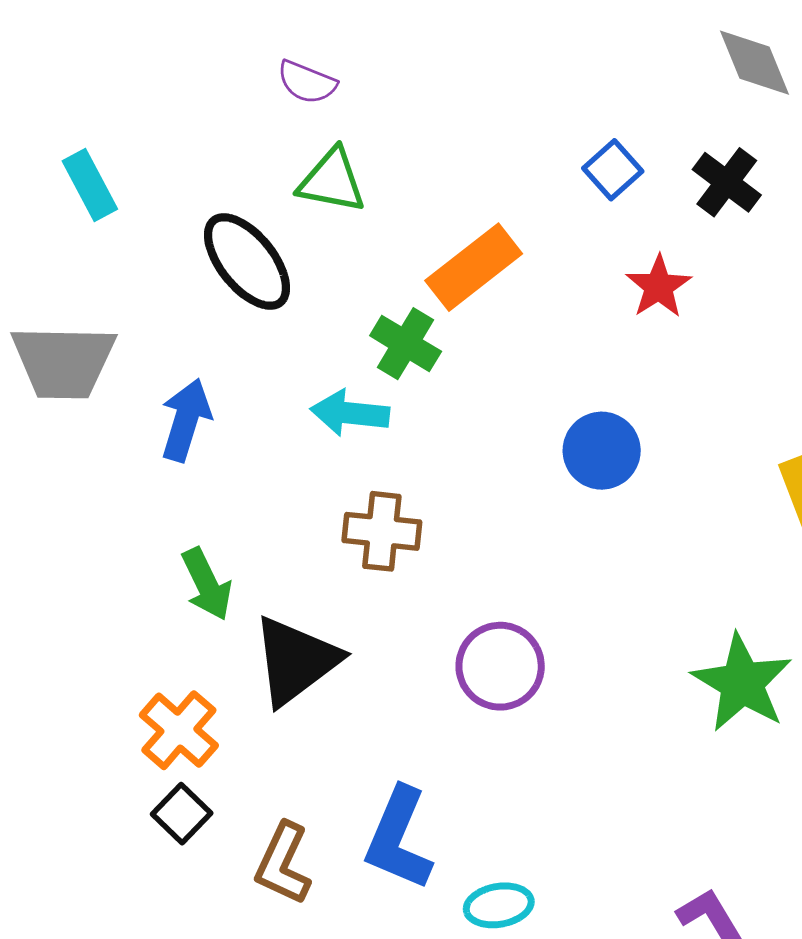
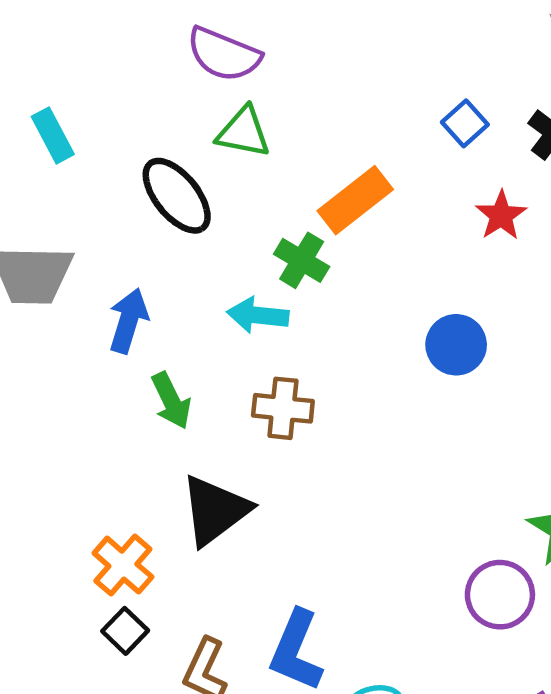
purple semicircle: (307, 82) -> (224, 54), size x1.6
green arrow: (207, 584) -> (171, 401), moved
purple circle: (500, 666) -> (500, 595), moved

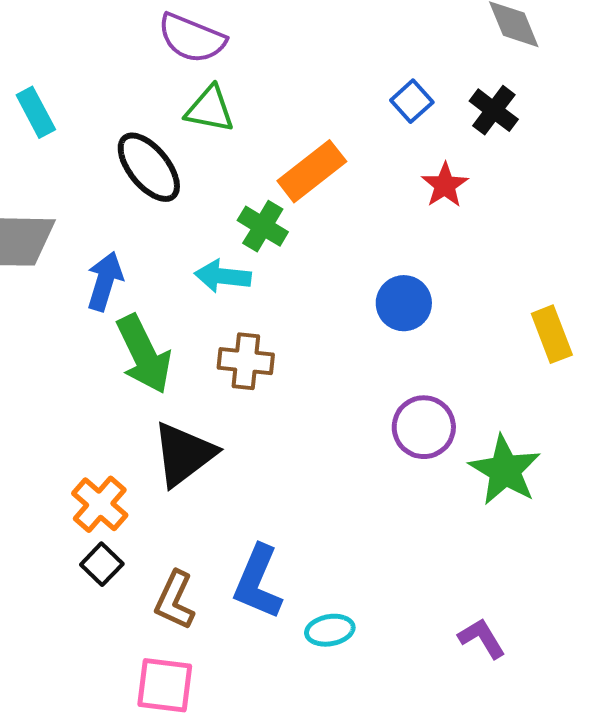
green arrow: (171, 401) -> (144, 354), size x1.5
purple circle: (500, 595) -> (424, 427), moved

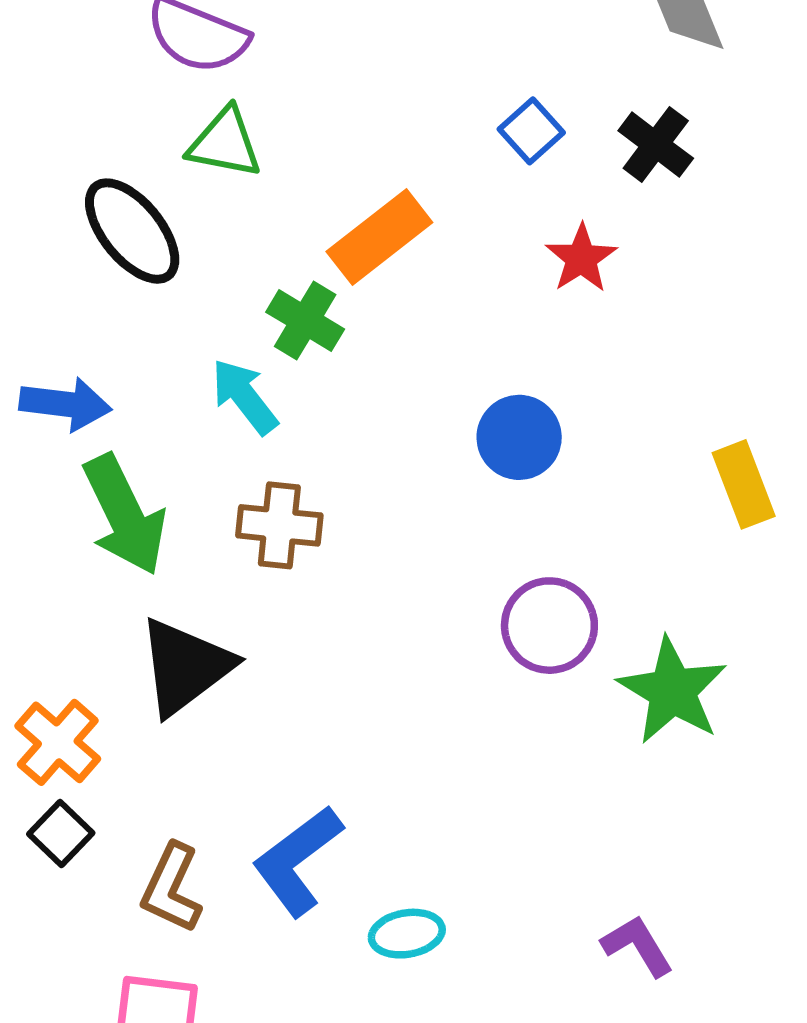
cyan arrow: (223, 276) -> (244, 396), turned 46
blue arrow: (105, 281) -> (65, 404), turned 80
blue L-shape: (258, 582) -> (298, 861), turned 30

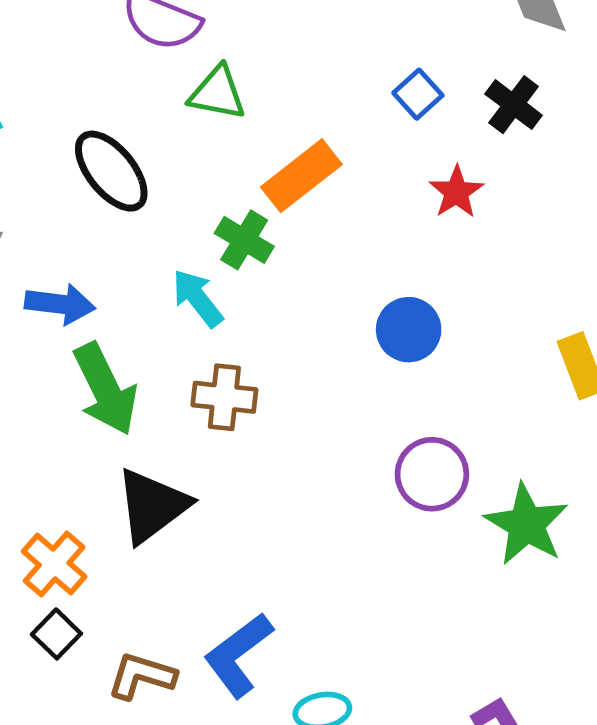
green triangle: (225, 143) -> (217, 93), moved
brown L-shape: (172, 888) -> (142, 676), turned 82

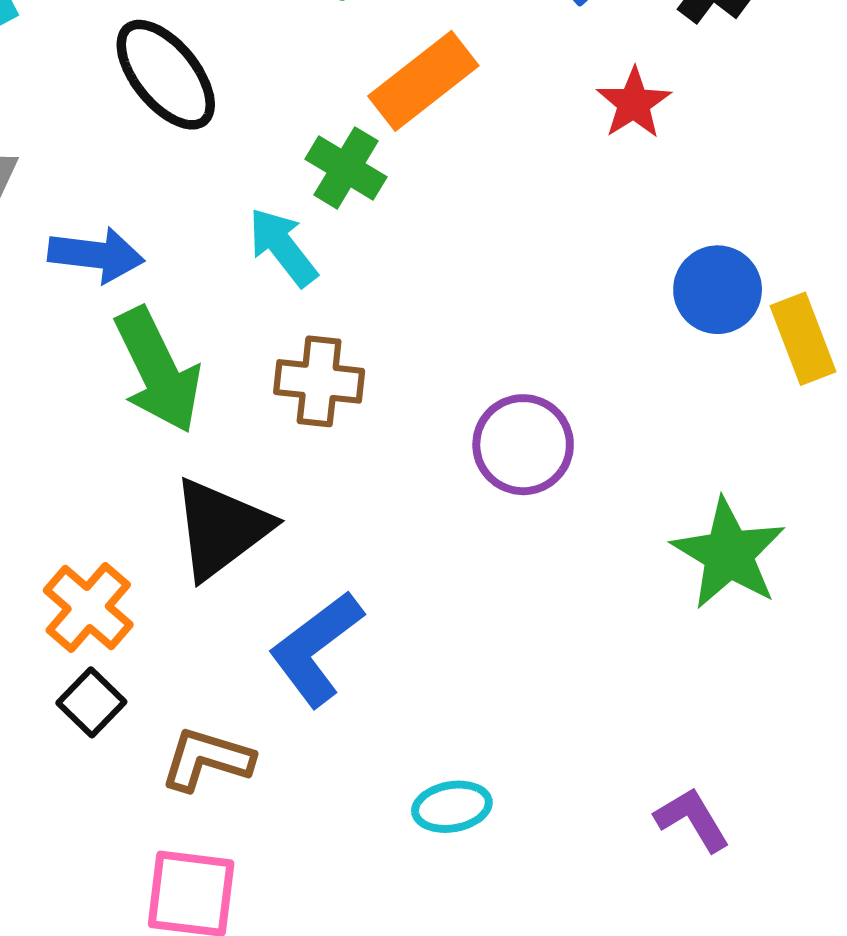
blue circle: (409, 330) -> (718, 290), moved
purple circle: (432, 474) -> (523, 445), moved
blue L-shape: (238, 655) -> (316, 649), moved

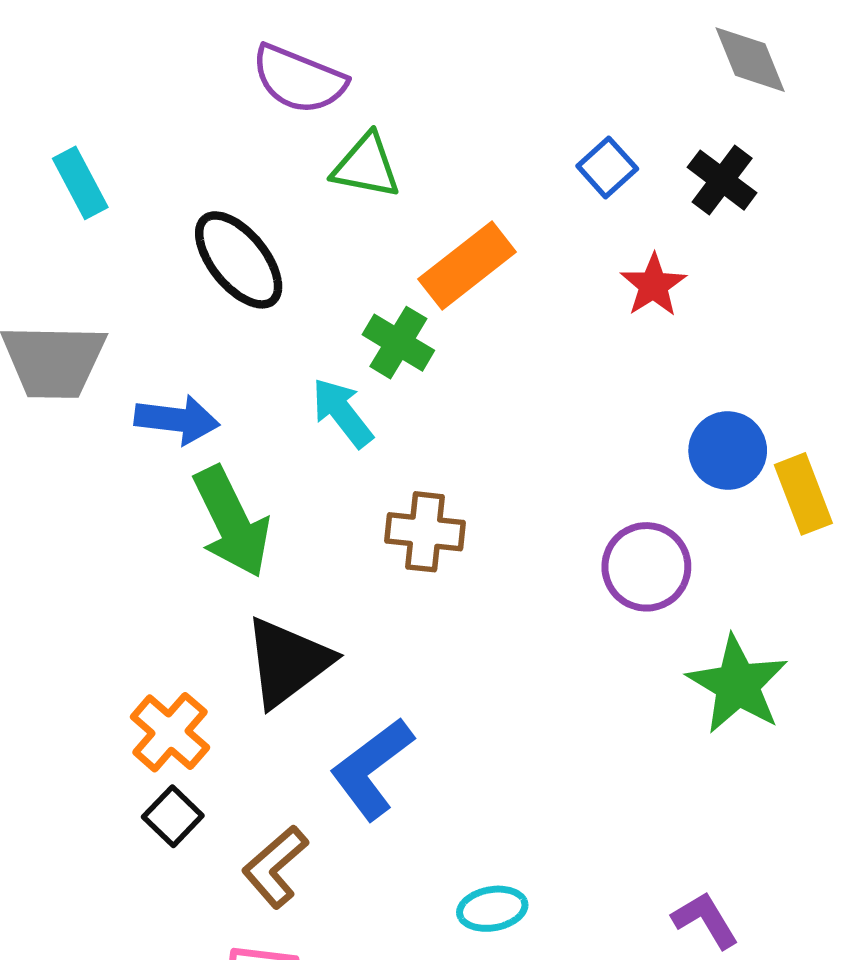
brown cross: (319, 381) -> (425, 532), moved
purple circle: (523, 445) -> (646, 567), moved
brown L-shape: (207, 759) -> (275, 867), turned -58

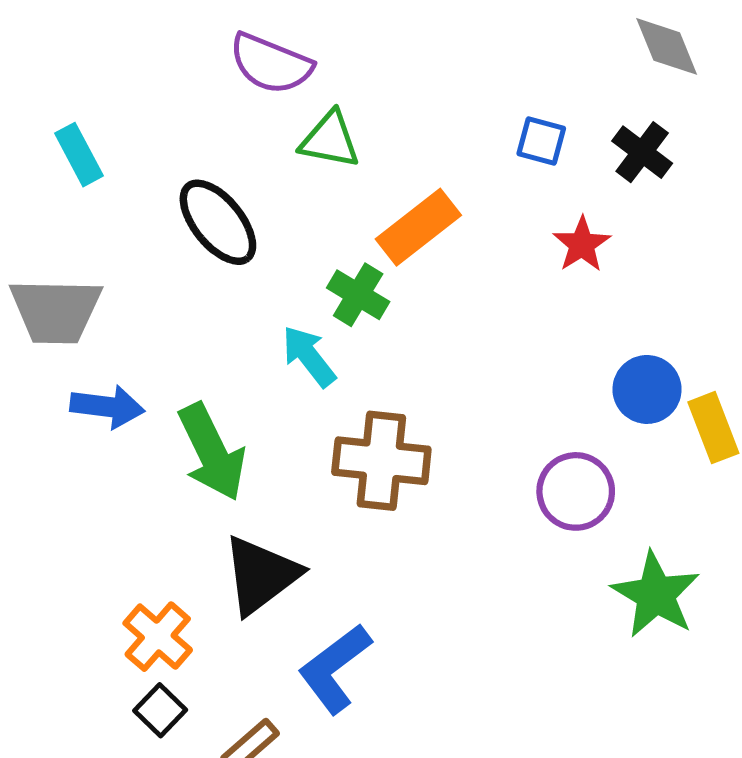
blue square: (607, 167) -> (541, 141), turned -33
blue arrow: (177, 420) -> (107, 407), moved
brown cross: (425, 532) -> (381, 461), size x1.4

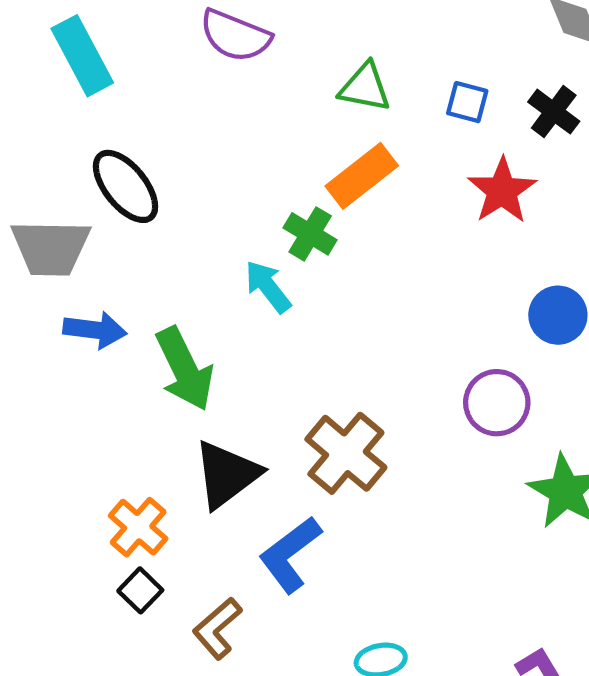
green triangle: (330, 140) -> (365, 87), moved
cyan rectangle: (79, 155) -> (82, 56), moved, size x1.5
black ellipse: (218, 222) -> (126, 186), moved
red star: (582, 244) -> (502, 191), size x1.4
brown cross: (381, 461) -> (346, 453), moved, turned 34

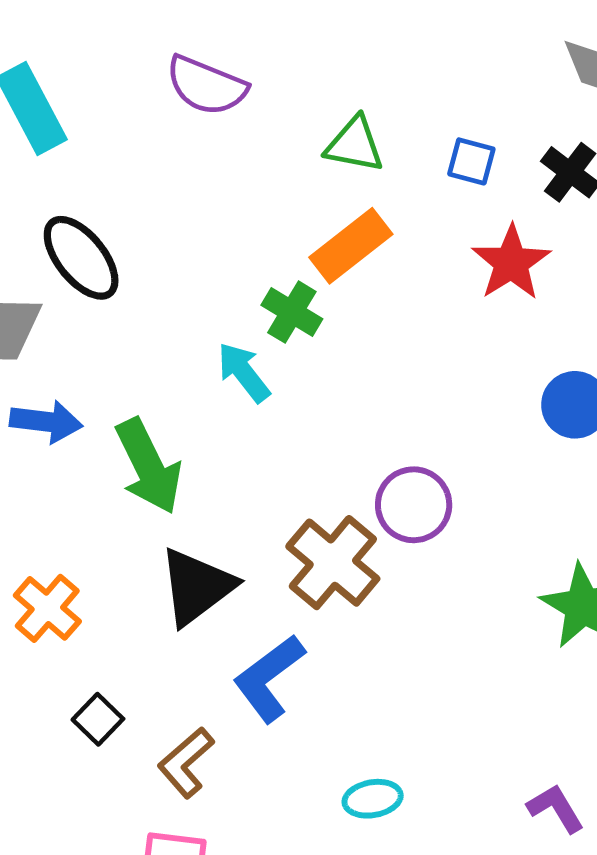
purple circle: (497, 403) -> (414, 505), moved
orange cross: (138, 527) -> (47, 608), moved

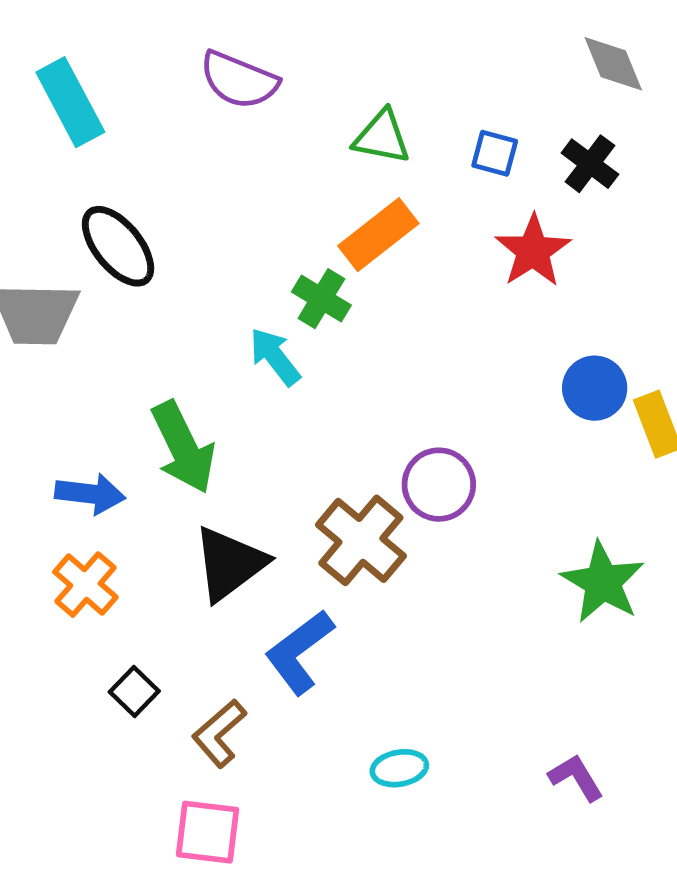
blue arrow: (46, 422) -> (90, 494), moved

